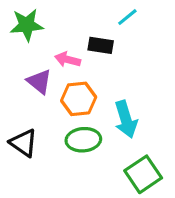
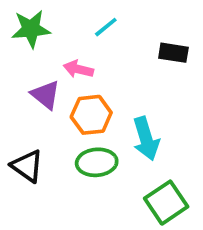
cyan line: (127, 17) -> (106, 27), moved
black rectangle: (101, 45) -> (173, 53), moved

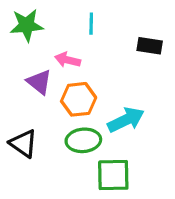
cyan line: (106, 27) -> (91, 24), turned -50
cyan arrow: (146, 139) -> (126, 120), turned -99
green square: (166, 203) -> (113, 175), moved, turned 33

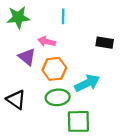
black rectangle: (150, 46) -> (105, 43), moved

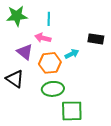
cyan line: (63, 16) -> (49, 19), moved
cyan arrow: (87, 83) -> (72, 54), moved, size x0.6
black triangle: (16, 100) -> (15, 79), moved

